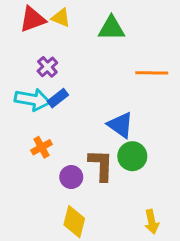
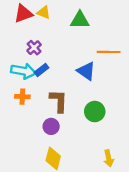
blue triangle: (120, 125) -> (86, 71), moved
orange cross: (41, 147) -> (22, 97), moved, turned 32
brown L-shape: (101, 165) -> (59, 101), moved

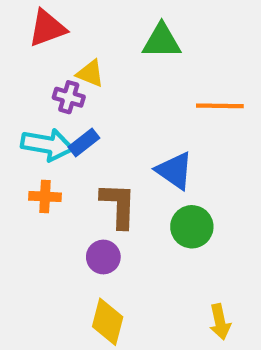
yellow triangle: (44, 13) -> (90, 73), moved
purple cross: (34, 48) -> (69, 97), turned -32
blue triangle: (86, 71) -> (175, 171), moved

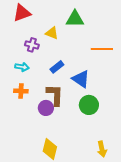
yellow triangle: (90, 73) -> (52, 33), moved
blue rectangle: (84, 143) -> (57, 67), moved
cyan arrow: (47, 145) -> (22, 67), size x0.6
purple circle: (103, 257) -> (46, 108), moved

